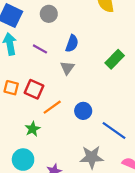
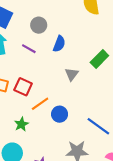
gray circle: (49, 14) -> (39, 25), moved
gray triangle: (67, 68) -> (72, 74), moved
blue circle: (83, 111) -> (60, 114), moved

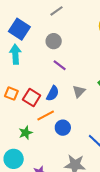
blue semicircle: (59, 44) -> (53, 93), moved
purple line: (29, 49) -> (60, 65), moved

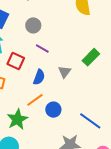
red square: (32, 98) -> (16, 61), moved
green star: (26, 133) -> (17, 119), size x1.5

